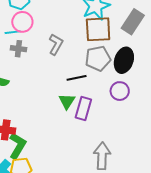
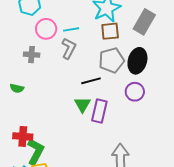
pink circle: (22, 22) -> (46, 29), moved
brown square: (98, 29) -> (110, 31), size x0.7
cyan line: (13, 32) -> (71, 29), moved

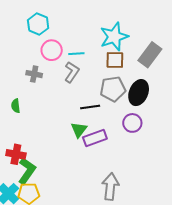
green semicircle: (17, 88) -> (16, 106), turned 64
purple rectangle: (99, 111) -> (95, 138), turned 50

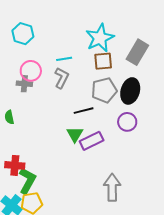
pink circle: (52, 50) -> (31, 71), moved

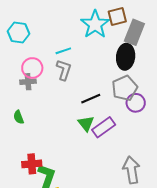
brown square: (103, 61) -> (117, 16), moved
gray pentagon: (104, 90) -> (125, 88), moved
black ellipse: (130, 91) -> (126, 57), moved

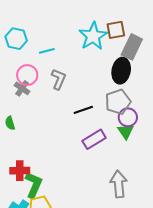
cyan line: (63, 51) -> (47, 51), moved
gray cross: (28, 82) -> (22, 88), turned 35
green triangle: (86, 123) -> (126, 131), moved

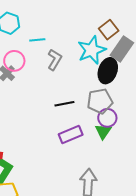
brown square: (116, 30) -> (109, 30), turned -36
cyan star: (93, 36) -> (92, 50), moved
gray L-shape: (59, 79) -> (55, 60), moved

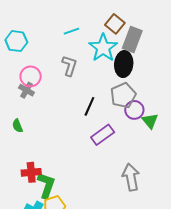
cyan line: (37, 40) -> (71, 31), moved
black line: (64, 104) -> (89, 106), turned -42
green triangle: (103, 132) -> (150, 121), moved

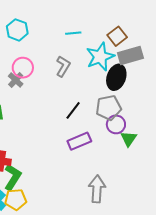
gray rectangle: (132, 40) -> (130, 55), turned 40

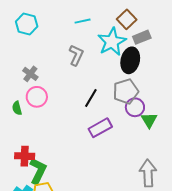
gray rectangle: (130, 55) -> (142, 37), size x0.7
pink circle: (23, 68) -> (37, 97), moved
gray arrow: (97, 189) -> (148, 173), moved

